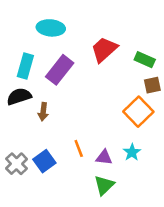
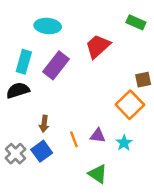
green rectangle: (145, 60) -> (136, 22), moved
brown arrow: (43, 112) -> (44, 124), moved
purple triangle: (104, 157) -> (98, 136), moved
green triangle: (104, 185) -> (98, 174), turned -42

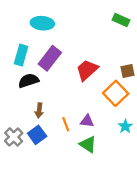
red trapezoid: (98, 46) -> (87, 70), moved
black semicircle: (18, 90) -> (29, 81), moved
cyan star: (124, 143) -> (125, 126), moved
green triangle: (98, 174) -> (88, 144), moved

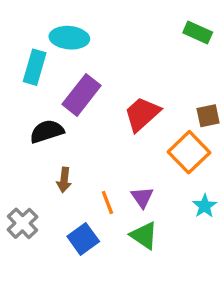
cyan rectangle: (21, 55) -> (35, 67), moved
purple triangle: (87, 121) -> (142, 197), turned 48
blue square: (37, 135) -> (83, 239), moved

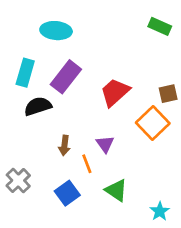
cyan rectangle: (35, 67) -> (25, 73), moved
brown arrow: (64, 180) -> (64, 145), moved
purple triangle: (142, 197) -> (105, 144), moved
cyan star: (205, 206) -> (160, 211), moved

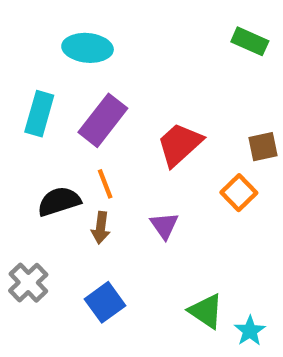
black semicircle: (38, 106) -> (59, 201), moved
orange square: (153, 123) -> (239, 193), size x0.7
orange line: (87, 164) -> (105, 184), moved
green triangle: (116, 190) -> (206, 311), moved

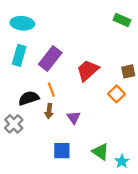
cyan ellipse: (88, 48) -> (22, 23), moved
purple triangle: (164, 226) -> (74, 117), moved
gray cross: (28, 283) -> (14, 124), moved
blue square: (105, 302) -> (62, 151), moved, turned 36

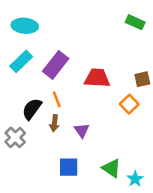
cyan rectangle: (19, 55) -> (21, 61), turned 30
red trapezoid: (88, 70) -> (97, 78), turned 45
black semicircle: (29, 98) -> (32, 109), turned -36

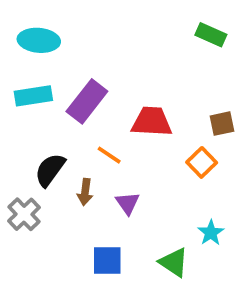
cyan rectangle: (21, 61) -> (33, 96), turned 35
orange line: (57, 99) -> (109, 155), moved, turned -35
cyan star: (135, 179) -> (211, 233), moved

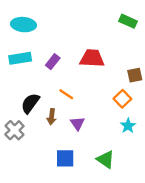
purple rectangle: (87, 101) -> (53, 62), size x0.6
red trapezoid: (152, 122) -> (92, 58), moved
cyan star: (211, 233) -> (128, 126), moved

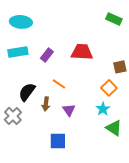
cyan star: (128, 126) -> (103, 109), moved
green triangle: (106, 159) -> (114, 128), moved

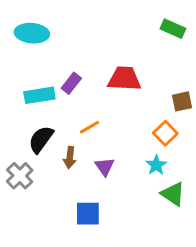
cyan rectangle: (18, 52) -> (39, 95), moved
orange line: (59, 84) -> (89, 127), turned -64

